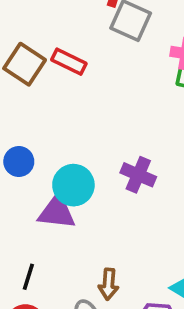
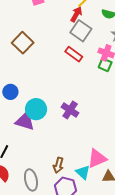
red rectangle: (69, 62) -> (74, 54), moved
brown arrow: (109, 284) -> (58, 165), moved

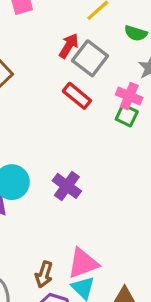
red arrow: (76, 14) -> (69, 46), moved
pink triangle: (97, 159) -> (83, 263), moved

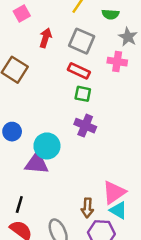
red arrow: (69, 46) -> (46, 38), moved
green square: (127, 115) -> (83, 94), moved
purple cross: (67, 186) -> (85, 126), moved

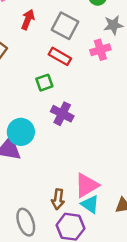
gray star: (128, 37) -> (113, 25), turned 30
pink cross: (117, 62) -> (100, 50), turned -30
green square: (83, 94) -> (44, 83), moved, turned -35

